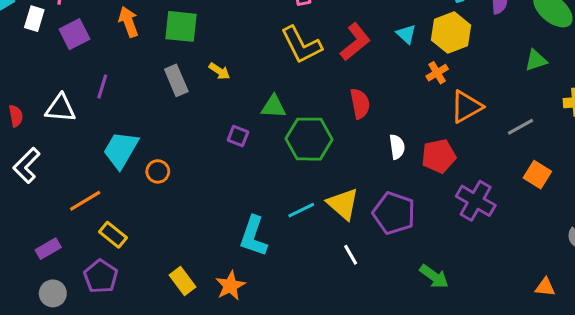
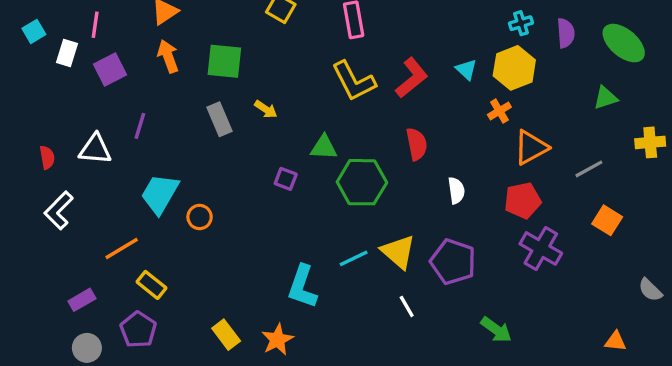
red pentagon: (439, 156) -> (523, 200), moved

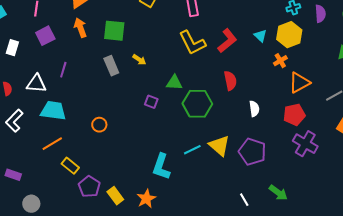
white rectangle: (67, 53) -> (12, 48), moved
cyan trapezoid: (160, 194) -> (53, 111), moved, turned 68
purple rectangle: (82, 300) -> (13, 175), moved, turned 49
white line: (407, 306) -> (244, 200), moved
purple pentagon: (138, 330) -> (89, 187), moved

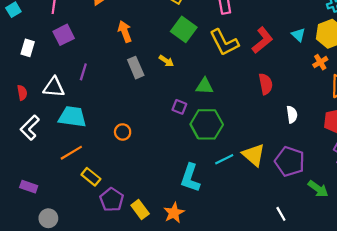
orange arrow: (80, 28) -> (125, 32), moved
green square: (114, 31) -> (184, 29), moved, turned 30
green hexagon: (197, 104) -> (207, 124), moved
green arrow: (278, 193) -> (318, 189), moved

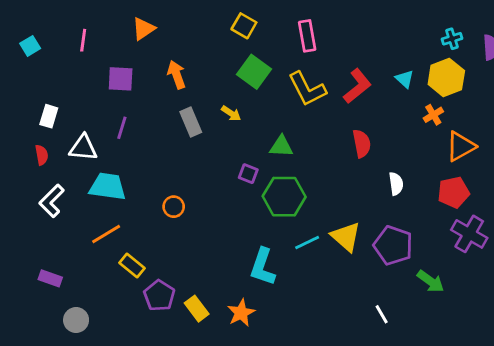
purple square: (64, 35) -> (121, 79), moved, turned 30
white rectangle: (28, 48) -> (49, 116), moved

